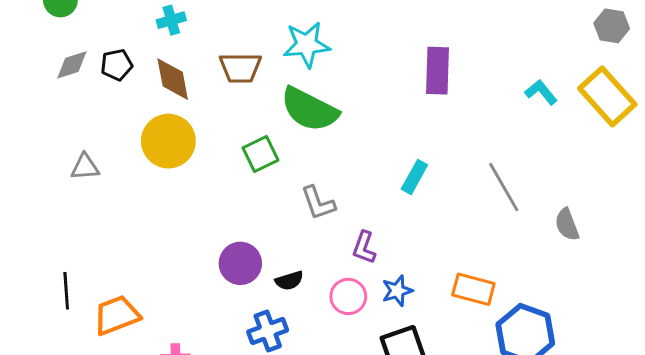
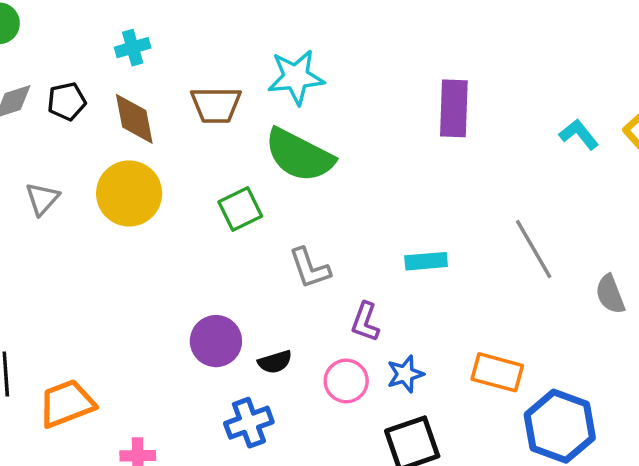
gray triangle: (85, 167) -> (42, 199), moved, turned -44
cyan rectangle: (414, 177) -> (426, 261), moved, turned 56

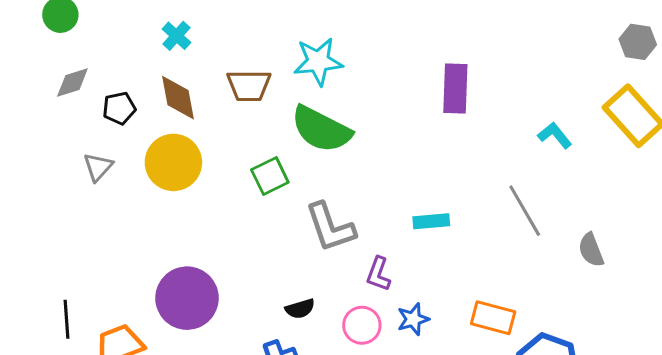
cyan cross: (133, 48) -> (176, 36), turned -32
black pentagon: (67, 101) -> (119, 108), moved
cyan L-shape: (579, 134) -> (555, 135), moved
gray L-shape: (310, 268) -> (330, 227), size x1.4
purple circle: (216, 341) -> (187, 298), moved, size x1.4

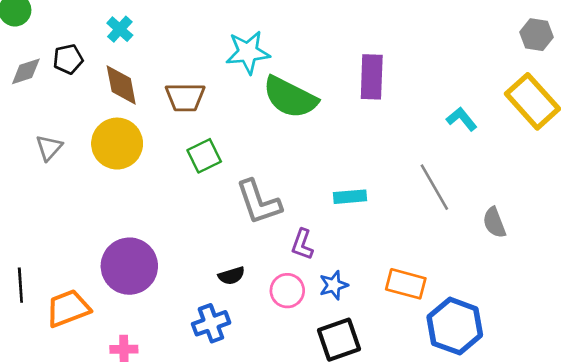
brown trapezoid: (249, 86) -> (185, 97), moved
black pentagon: (119, 108) -> (68, 59), moved
green semicircle: (321, 129) -> (290, 97), moved

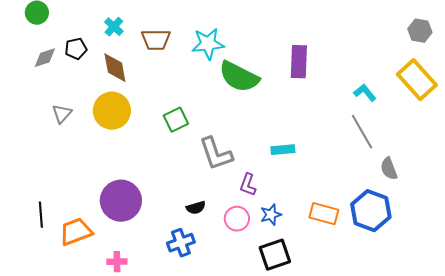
brown trapezoid: (185, 97) -> (156, 40), moved
gray line: (434, 187) -> (362, 132), moved
blue hexagon: (455, 326) -> (371, 211), moved

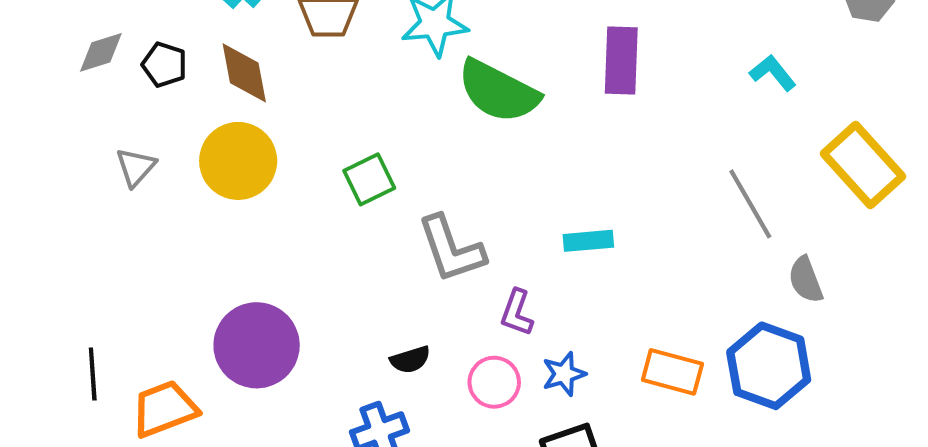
black pentagon: (76, 49) -> (164, 65), moved, turned 30
yellow rectangle: (417, 80) -> (863, 165), moved
cyan L-shape: (365, 93) -> (773, 73), moved

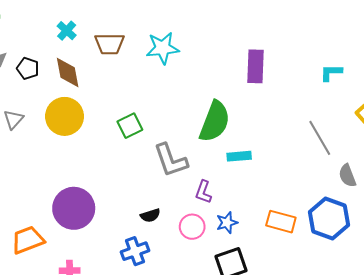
cyan L-shape: (773, 73) -> (331, 72), turned -50
green semicircle: (498, 91) -> (215, 122), moved, turned -96

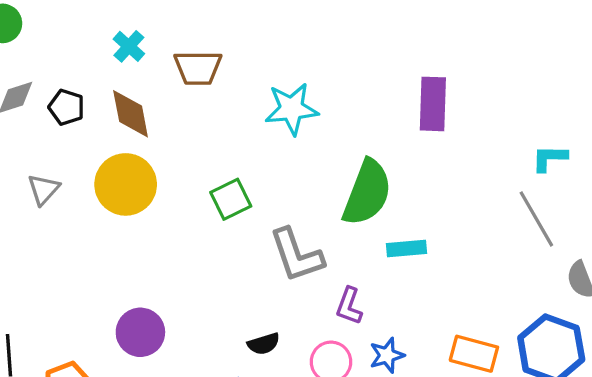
cyan star: (163, 48) -> (292, 109), moved
cyan L-shape: (331, 72) -> (550, 158), moved
purple circle: (74, 208) -> (140, 332), size x0.7

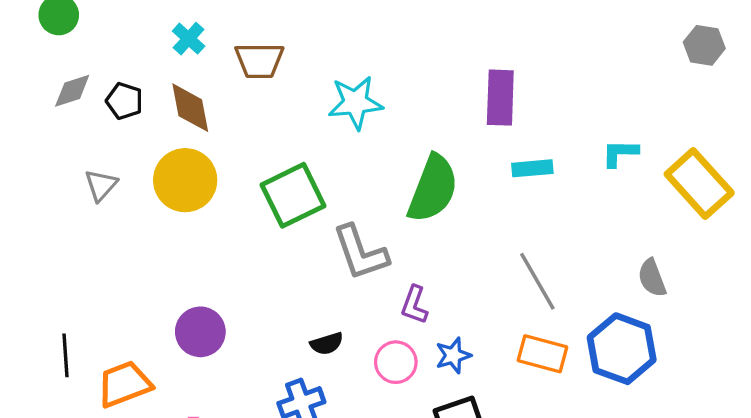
green square: (231, 199) -> (293, 195), size x1.5
gray line: (536, 219) -> (537, 281), moved
cyan rectangle: (407, 249) -> (532, 168), moved

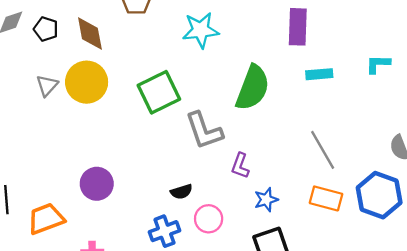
gray triangle: (101, 185) -> (47, 85), moved
pink circle: (396, 362) -> (209, 219), moved

